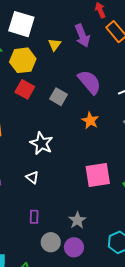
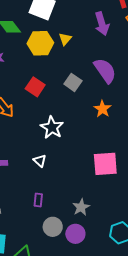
yellow triangle: (54, 45) -> (65, 39), moved
red square: (25, 89) -> (35, 87), moved

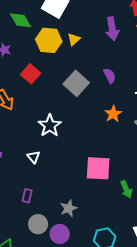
purple semicircle: (105, 71) -> (110, 76), size x0.6
gray square: (73, 82) -> (76, 83), size x1.4
red square: (35, 87) -> (31, 74), moved
orange star: (102, 109) -> (113, 114), moved

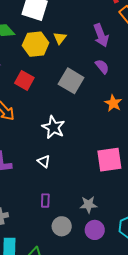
purple arrow: (112, 29) -> (101, 35), moved
gray star: (69, 208) -> (89, 205), turned 30
purple circle: (60, 234) -> (95, 230), moved

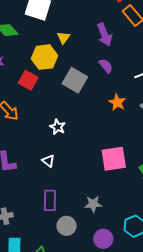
yellow hexagon: (36, 44) -> (44, 57), moved
white star: (53, 127) -> (58, 127), size x0.7
purple rectangle: (45, 201) -> (50, 200), size x1.5
purple circle: (95, 230) -> (103, 239), moved

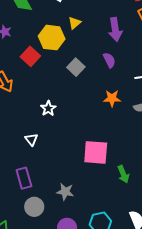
gray square: (75, 80) -> (76, 67), size x0.7
orange star: (117, 102) -> (112, 98), turned 30
purple rectangle: (50, 200) -> (24, 178), turned -30

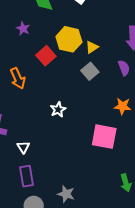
yellow triangle: (75, 23) -> (92, 47), moved
white triangle: (31, 139) -> (23, 147), moved
pink square: (96, 152) -> (104, 137), moved

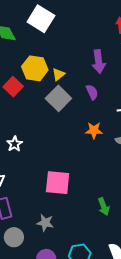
gray square: (90, 71) -> (58, 98), size x1.4
white star: (58, 110) -> (15, 144), moved
pink square: (104, 137) -> (58, 183), moved

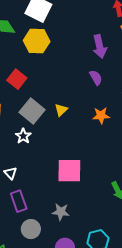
yellow hexagon: (35, 68) -> (37, 41), moved
yellow triangle: (58, 74) -> (61, 110), moved
gray square: (58, 98) -> (32, 111), moved

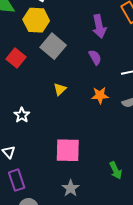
gray square: (32, 111) -> (53, 46), moved
gray star: (61, 212) -> (71, 188), moved, turned 30

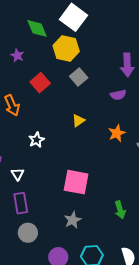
gray square: (53, 46) -> (79, 77), size x0.7
purple semicircle: (95, 57) -> (118, 95), turned 98
orange star: (100, 95) -> (117, 133), turned -30

